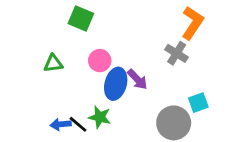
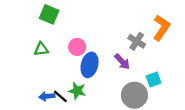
green square: (81, 19) -> (49, 14), moved
orange L-shape: (192, 23) -> (161, 28), moved
purple arrow: (137, 79) -> (122, 62), moved

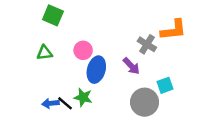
orange L-shape: (161, 28) -> (173, 30), turned 50

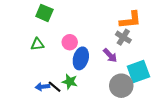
orange L-shape: (173, 30) -> (130, 20), moved
cyan square: (165, 85) -> (138, 72), size x1.6

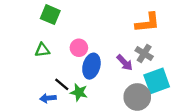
gray cross: (123, 37) -> (144, 53), moved
black line: (55, 87) -> (62, 84), moved

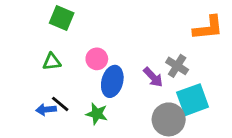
orange L-shape: (148, 23) -> (208, 28), moved
black line: (62, 84) -> (60, 104), moved
blue arrow: (48, 98) -> (46, 110), moved

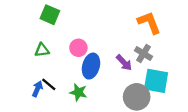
orange L-shape: (208, 28) -> (149, 23), moved, turned -105
cyan square: (193, 100) -> (156, 81), turned 30
blue arrow: (46, 110) -> (37, 89), turned 119

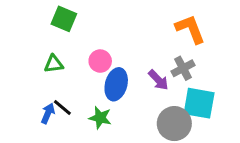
gray cross: (143, 53) -> (183, 68), turned 30

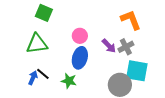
pink circle: (100, 61) -> (80, 36), moved
green triangle: (54, 64) -> (37, 44), size x1.6
purple arrow: (158, 80) -> (109, 46), moved

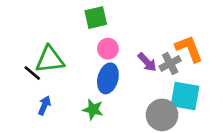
green square: (44, 13) -> (96, 18), moved, turned -36
orange L-shape: (131, 20) -> (189, 49), moved
black line: (43, 74) -> (32, 73), moved

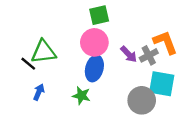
green square: (96, 18) -> (99, 15), moved
pink circle: (108, 49) -> (94, 42), size x1.5

